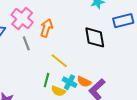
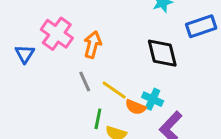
gray line: (26, 43) -> (85, 81), moved
cyan cross: (69, 82) -> (153, 99), moved
orange semicircle: (84, 82) -> (136, 107), moved

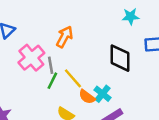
pink cross: (57, 34) -> (31, 58), moved
green line: (98, 119) -> (52, 81), moved

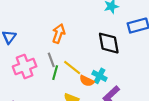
pink cross: (31, 58) -> (25, 66), moved, turned 30

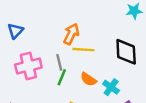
yellow line: (72, 67) -> (83, 50), moved, turned -42
orange semicircle: (87, 81) -> (88, 79), moved

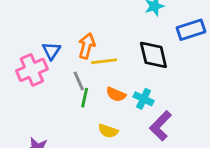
blue triangle: (15, 31) -> (51, 51), moved
pink cross: (28, 66) -> (32, 70), moved

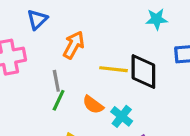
blue triangle: (51, 51) -> (37, 20), moved
yellow line: (104, 61) -> (114, 69), moved

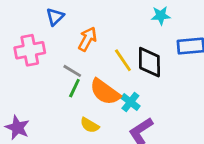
yellow line: (114, 69) -> (123, 60), turned 50
gray line: (56, 81) -> (72, 71), turned -48
orange semicircle: (93, 105) -> (105, 92), size x1.6

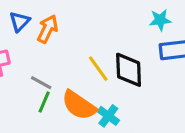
cyan star: (161, 16) -> (160, 20), moved
orange arrow: (87, 39) -> (48, 29), moved

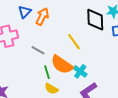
black diamond: (129, 70) -> (95, 20), moved
green line: (44, 102) -> (47, 72), moved, turned -40

